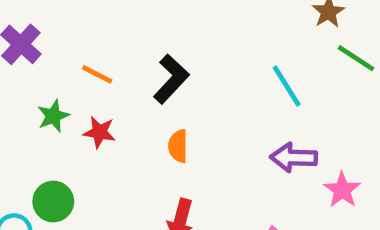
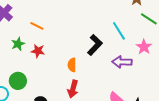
black L-shape: (171, 79) -> (95, 45), moved
orange semicircle: (178, 146) -> (72, 65), moved
pink star: (342, 190) -> (144, 47), moved

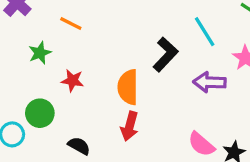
red star: (38, 51) -> (72, 81), moved
orange semicircle: (72, 65) -> (128, 87), size x1.5

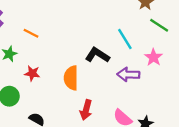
black L-shape: (165, 54) -> (97, 55), turned -100
red arrow: (130, 126) -> (86, 110), moved

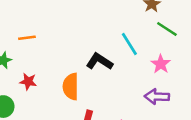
orange line: (31, 33) -> (27, 38), turned -35
purple arrow: (128, 74) -> (157, 97), moved

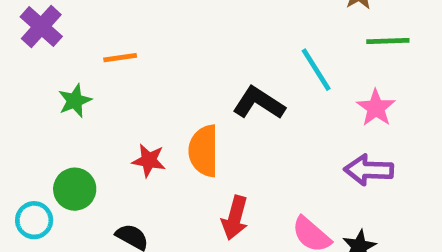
green line: (167, 29) -> (388, 41), turned -35
red star: (28, 82) -> (149, 160), moved

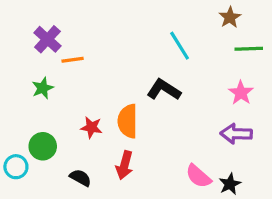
purple cross: (41, 27) -> (47, 39), moved
cyan line: (316, 70) -> (180, 46), moved
red arrow: (235, 218) -> (124, 165), moved

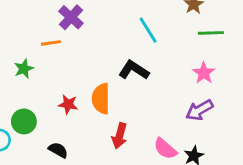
purple cross: (47, 39) -> (71, 17), moved
purple arrow: (236, 134) -> (199, 110), turned -32
red arrow: (124, 165) -> (120, 136), moved

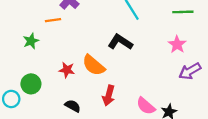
orange semicircle: (101, 99) -> (94, 65), turned -50
purple arrow: (199, 110) -> (190, 71), moved
black semicircle: (58, 150) -> (73, 106), moved

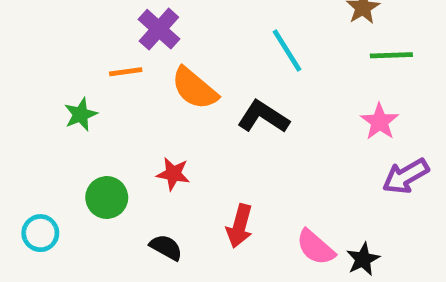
orange semicircle: (94, 65) -> (195, 88), moved
red star: (67, 70) -> (173, 174), moved
green circle: (31, 84) -> (107, 198), moved

